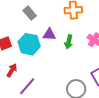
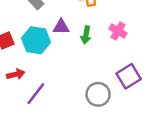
red arrow: (12, 70) -> (16, 74), turned 48

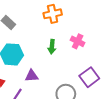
purple triangle: (61, 27) -> (32, 76), moved

